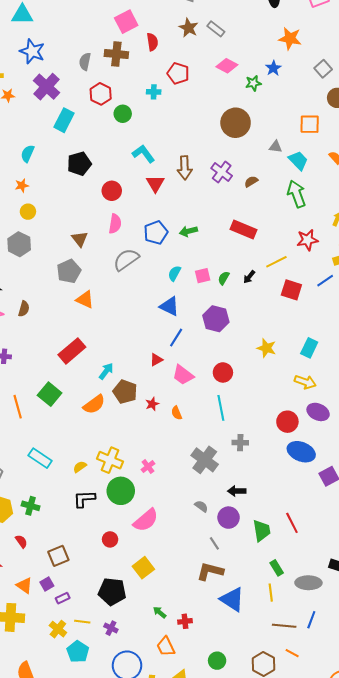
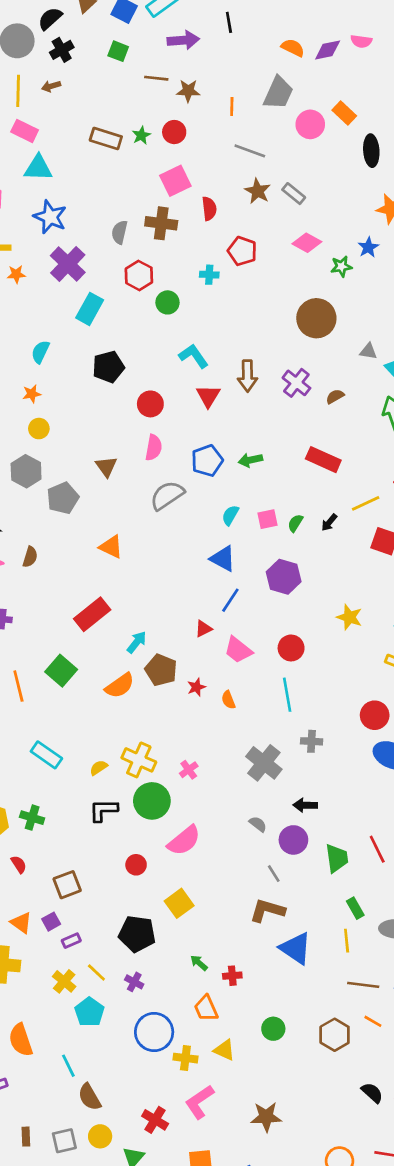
gray pentagon: (69, 271) -> (63, 498), moved
yellow line: (82, 622) -> (96, 973), turned 35

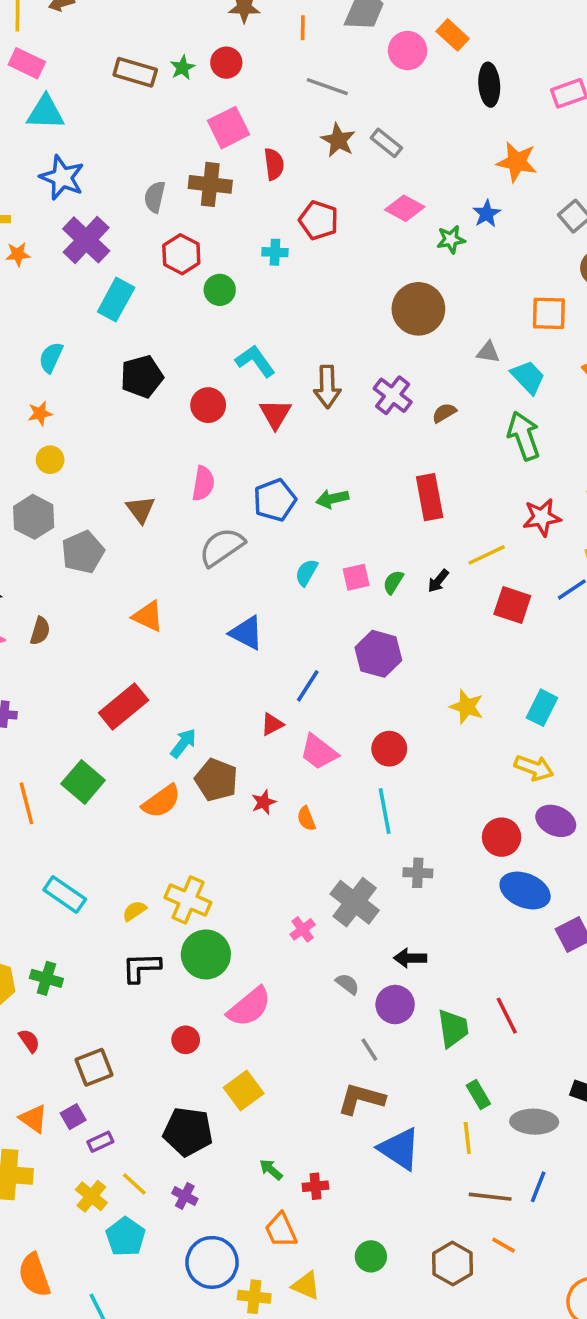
red circle: (150, 404) -> (208, 405), moved
red rectangle: (323, 460) -> (430, 497), turned 56
blue triangle: (223, 559) -> (246, 633), moved
pink cross: (189, 770) -> (303, 929), moved

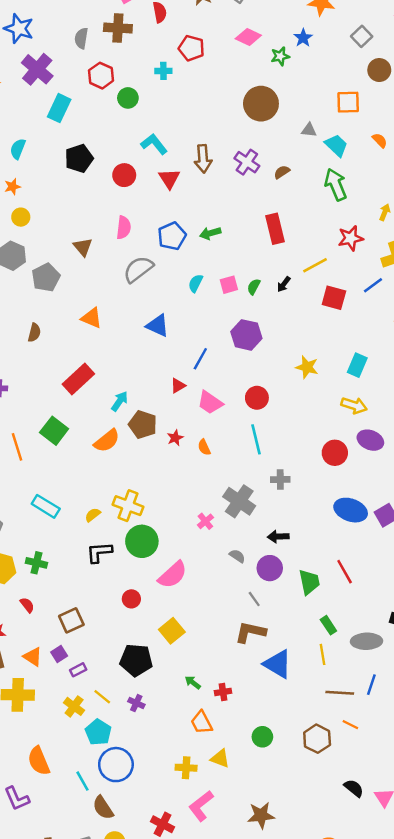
brown semicircle: (40, 631) -> (34, 333), moved
blue ellipse: (525, 890) -> (351, 510), moved
blue circle: (212, 1262) -> (116, 765), moved

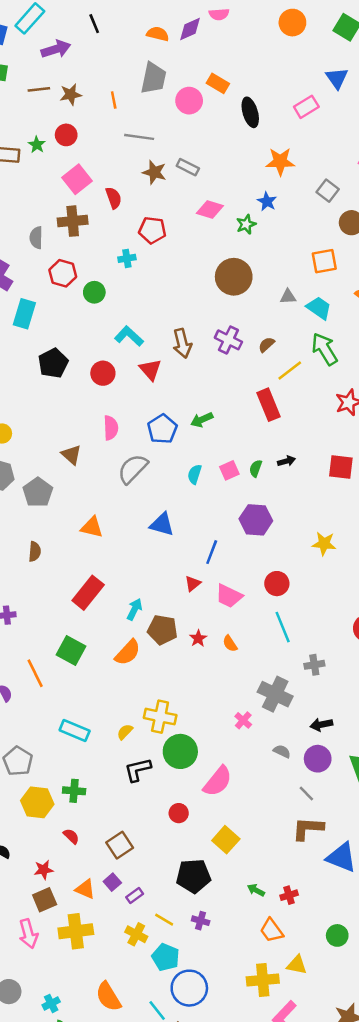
yellow line: (315, 265) -> (290, 370), moved
black arrow: (284, 284) -> (286, 461), turned -133
yellow cross: (186, 768) -> (263, 980), size x1.4

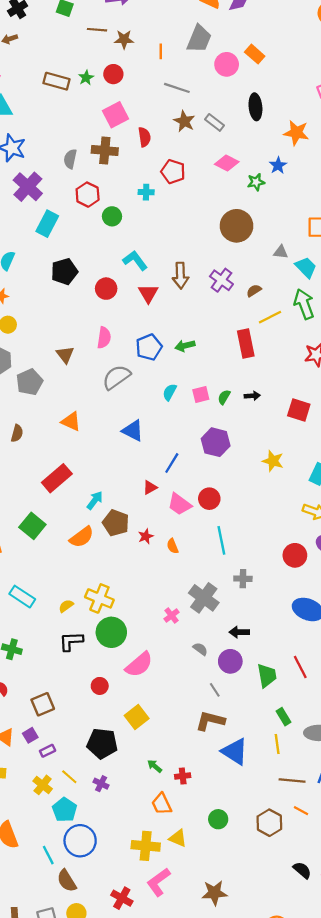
black ellipse: (250, 112) -> (255, 107), moved
yellow star: (324, 544) -> (273, 461), moved
red circle: (277, 584) -> (209, 499), moved

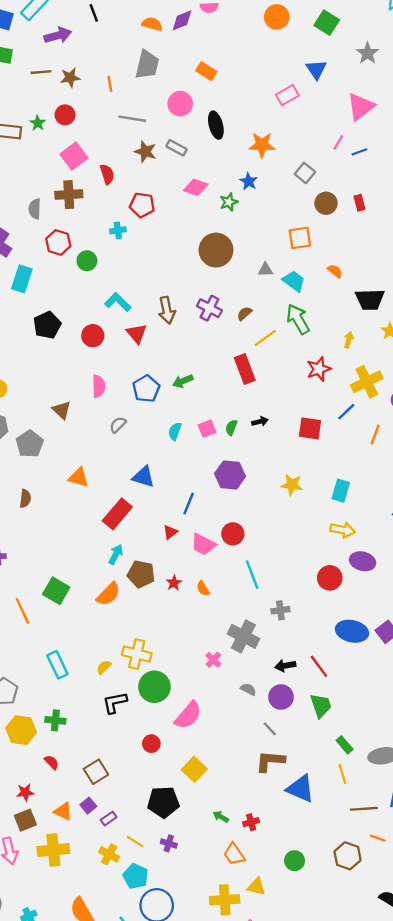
pink circle: (227, 64) -> (180, 104), moved
gray semicircle: (116, 377) -> (118, 425), size x0.6
red rectangle: (57, 478) -> (117, 514), moved
cyan rectangle: (22, 597) -> (57, 665), turned 40
red line: (300, 667) -> (319, 666), moved

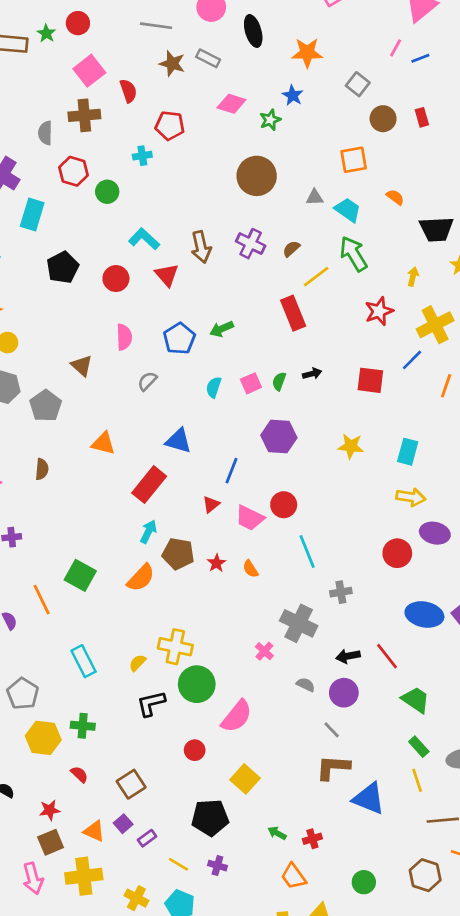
green trapezoid: (321, 706) -> (416, 700), moved, turned -36
yellow cross: (109, 854) -> (136, 898), moved

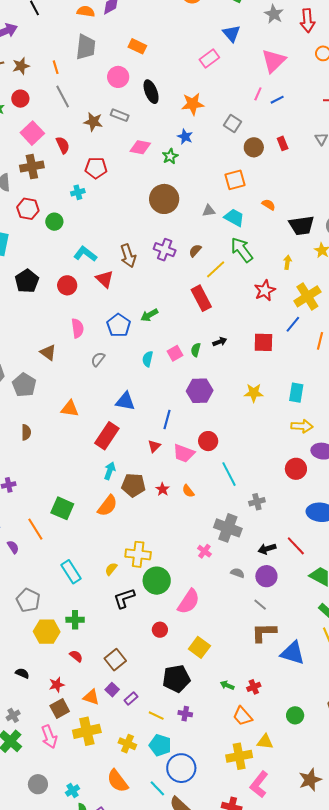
gray line: (156, 26) -> (63, 96), moved, turned 60

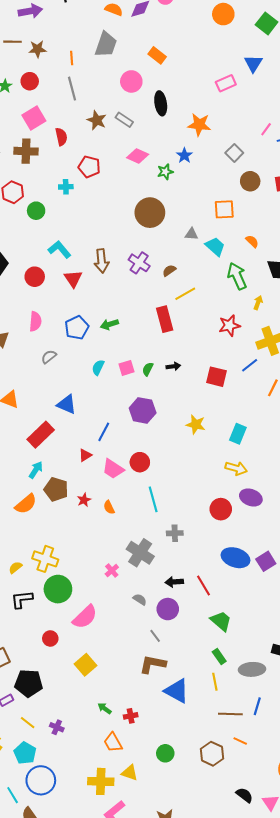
green arrow: (242, 250) -> (237, 276), moved
black pentagon: (176, 679) -> (29, 683), moved

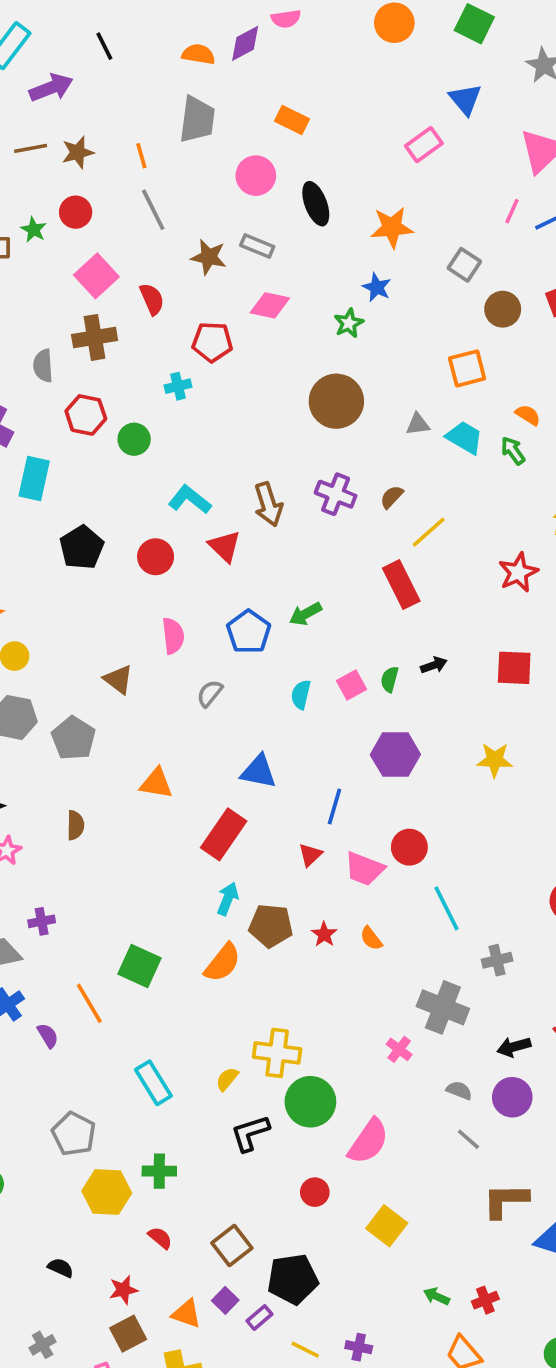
pink diamond: (138, 156) -> (270, 305), moved
green arrow: (237, 276) -> (513, 451), moved, size x0.6
gray line: (155, 636) -> (468, 1139), moved

